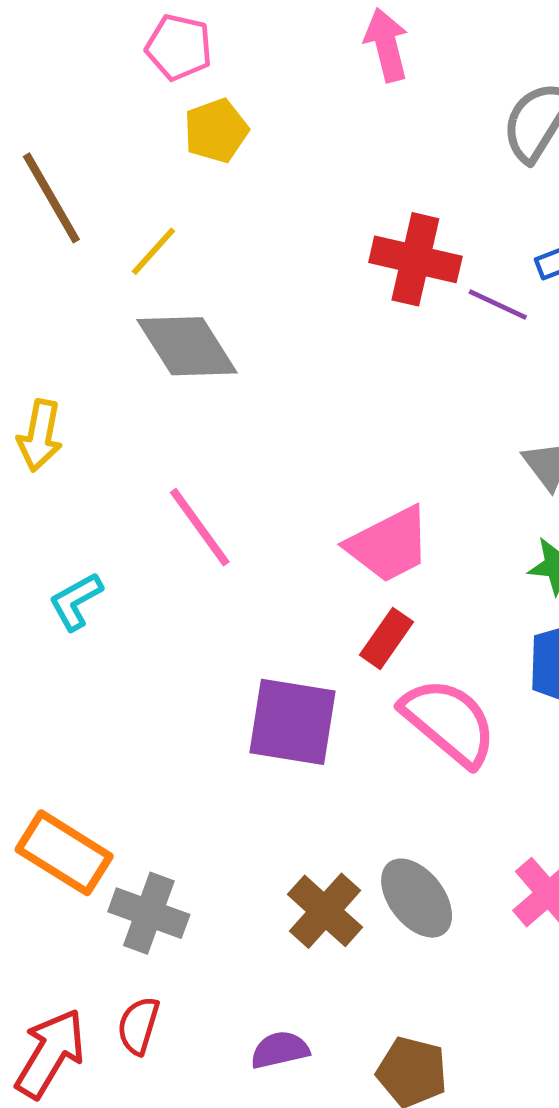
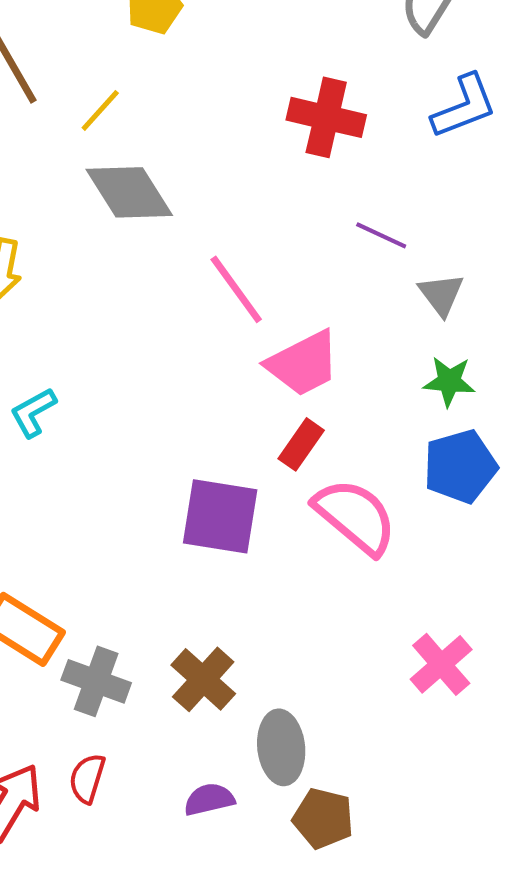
purple line: (498, 305) -> (381, 235), moved
pink line: (200, 527) -> (236, 289), moved
gray ellipse: (417, 898) -> (281, 747), moved, turned 32
brown cross: (325, 911) -> (203, 679), moved

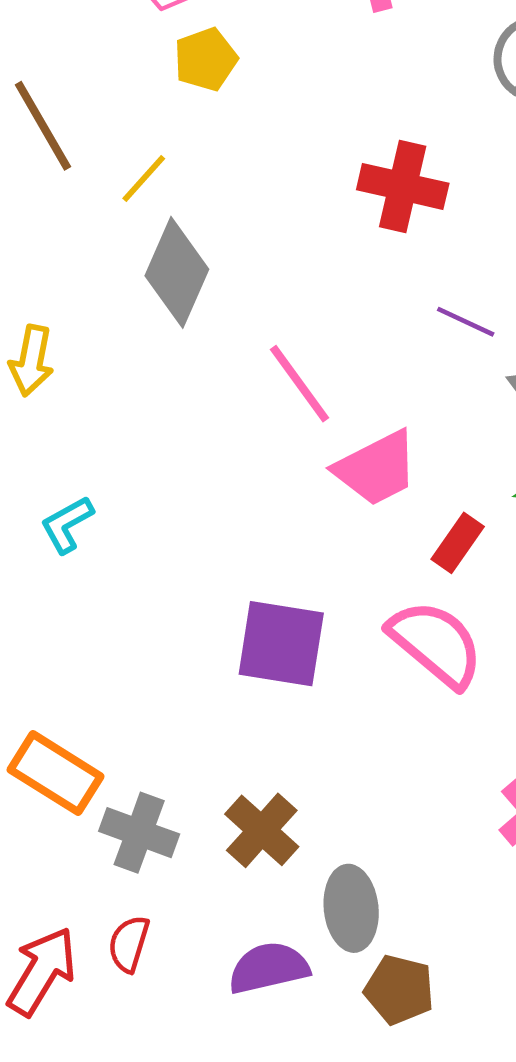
gray diamond: (129, 192) -> (177, 272), turned 56
red rectangle: (301, 444) -> (458, 543), moved
purple semicircle: (209, 799) -> (269, 968), size x1.4

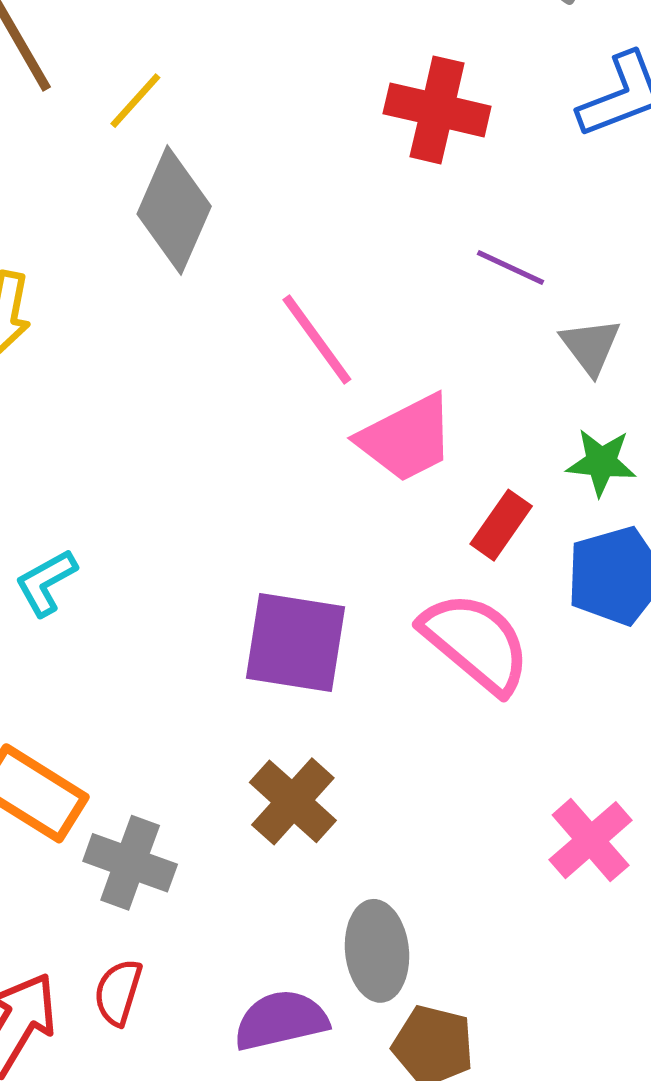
cyan L-shape: (67, 524) -> (46, 582), moved
brown cross: (262, 830) -> (293, 801), moved

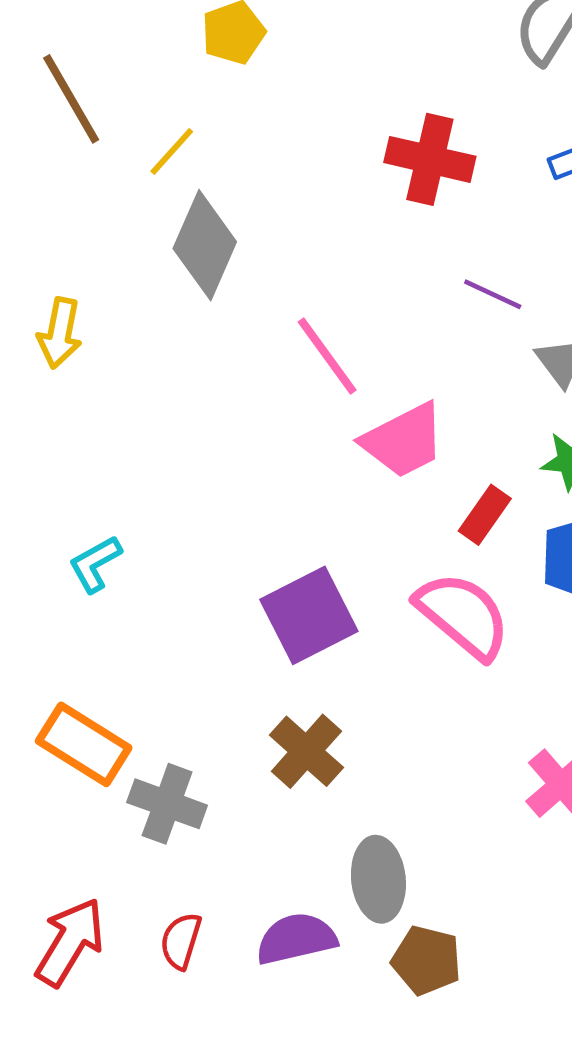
purple square: (296, 643) -> (309, 615), turned -36
red semicircle: (118, 992) -> (181, 941), moved

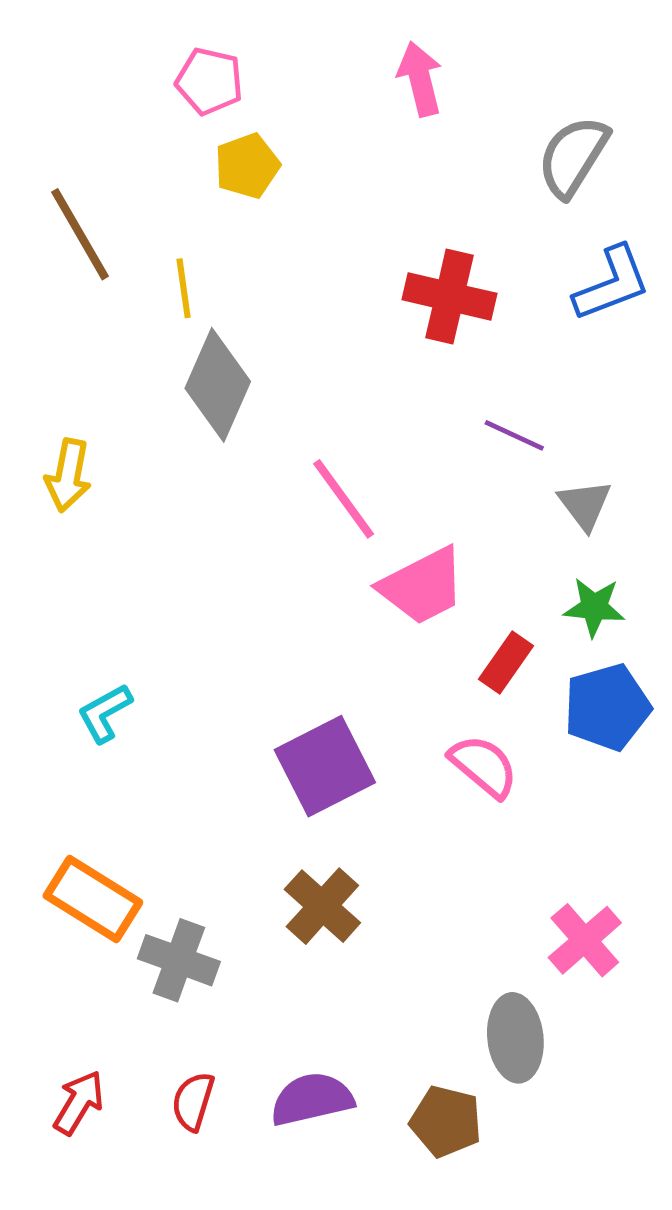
yellow line: (172, 151) -> (184, 288), turned -50
pink semicircle: (463, 615) -> (484, 766), size x0.7
gray ellipse: (378, 879) -> (515, 1038), moved
red arrow: (70, 942) -> (79, 1103), size x0.7

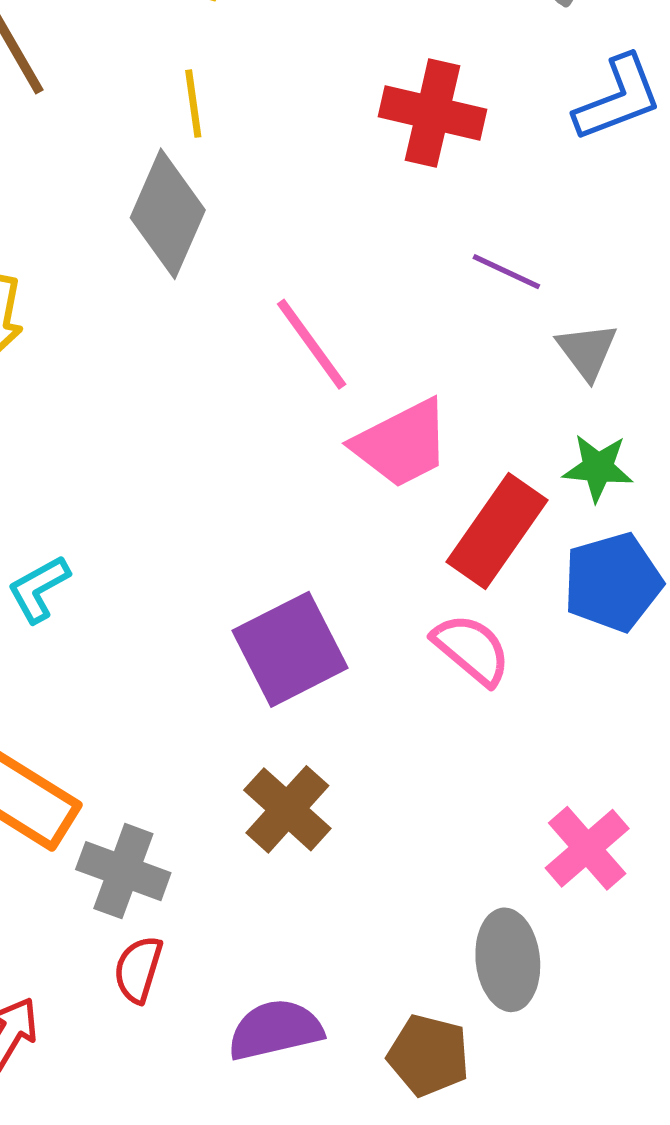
yellow line: (184, 288) -> (193, 104), moved
red rectangle: (506, 662) -> (497, 531), size x1.6
red semicircle: (193, 1101) -> (138, 969), moved

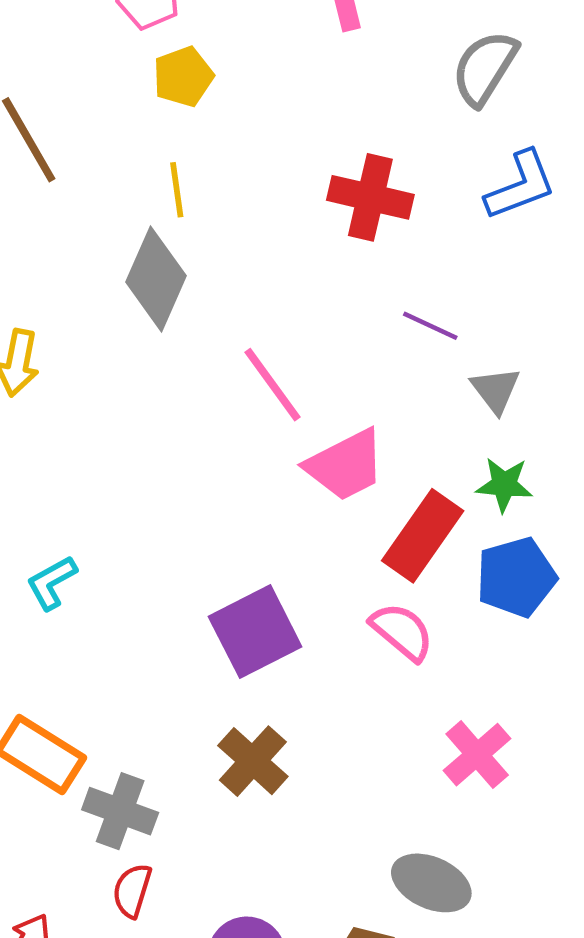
pink cross: (587, 848) -> (477, 755), moved
gray ellipse: (508, 960) -> (431, 883), turned -60

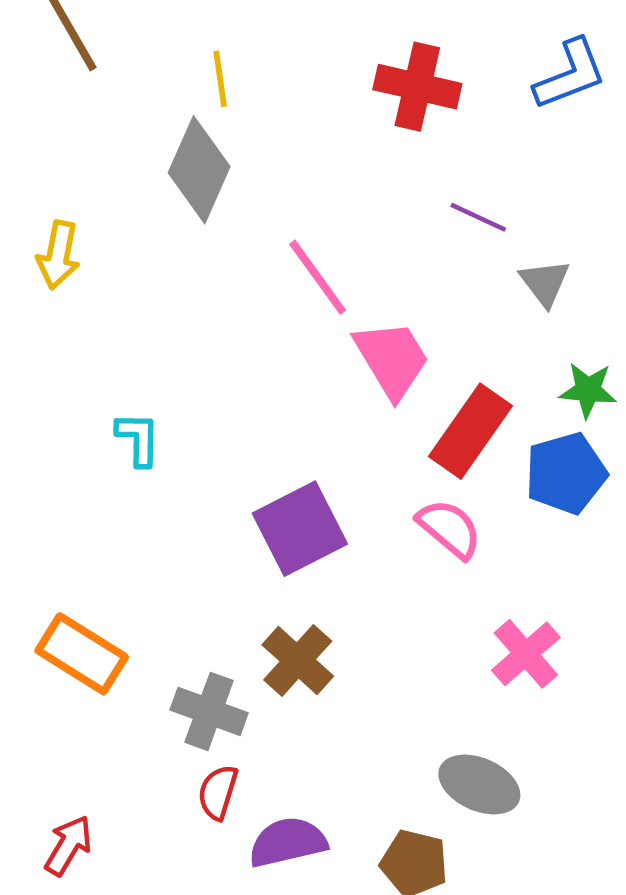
pink trapezoid: (345, 465) -> (392, 359), turned -94
green star: (504, 485) -> (588, 390), moved
cyan L-shape: (52, 583) -> (138, 439), moved, turned 120
gray cross: (120, 811) -> (209, 711), moved
red semicircle: (132, 891) -> (218, 792), moved

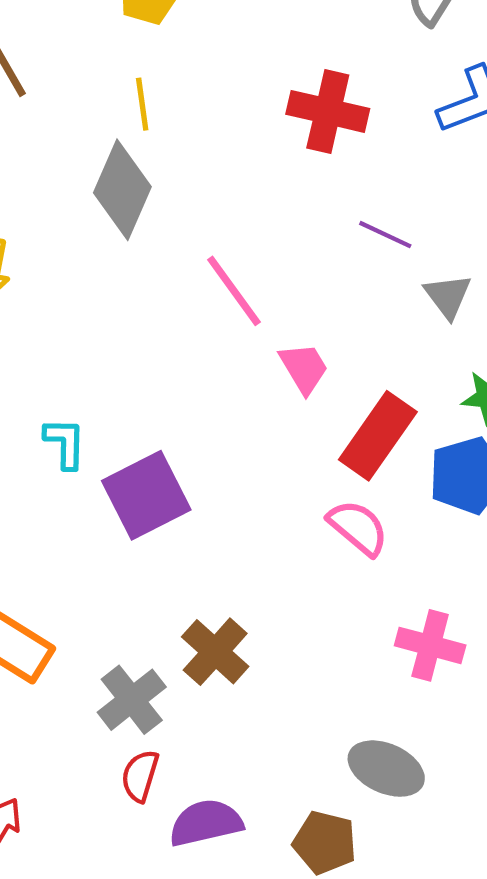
pink trapezoid: (392, 359) -> (304, 368), size x0.7
purple square: (300, 529) -> (146, 495), moved
pink cross: (526, 654) -> (430, 645), turned -34
gray cross: (209, 711) -> (132, 700), turned 32

